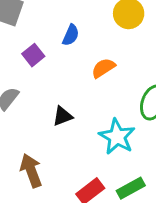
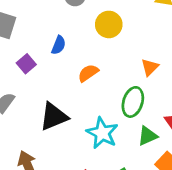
black triangle: (63, 116) -> (54, 117), size x1.6

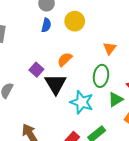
blue semicircle: (59, 45) -> (46, 25), moved
purple square: (26, 64) -> (36, 70), moved
black triangle: (54, 117) -> (56, 84), moved, turned -30

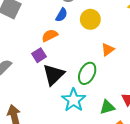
orange triangle: (110, 48) -> (108, 50), moved
orange semicircle: (65, 59) -> (50, 35), moved
green ellipse: (101, 76) -> (87, 73), moved

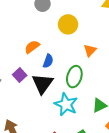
blue semicircle: (62, 15) -> (48, 61), moved
purple square: (39, 55) -> (20, 75), moved

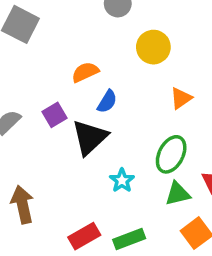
green ellipse: (74, 77) -> (171, 154), moved
cyan star: (66, 104) -> (122, 180), size x0.6

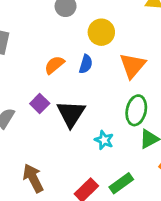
orange triangle: (181, 98) -> (133, 66), size x1.5
blue semicircle: (107, 101) -> (86, 64), moved

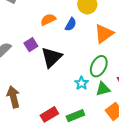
cyan star: (104, 140) -> (82, 83), moved

